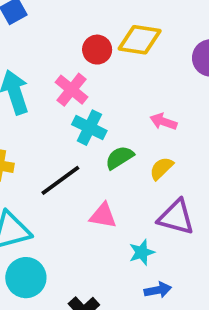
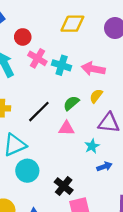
red circle: (97, 50) -> (23, 37), moved
pink arrow: (163, 122) -> (93, 69), size x1.5
cyan cross: (89, 128) -> (62, 65), moved
green semicircle: (120, 158) -> (71, 103), moved

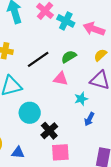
yellow semicircle: (96, 96) -> (100, 55), moved
blue arrow: (104, 166) -> (89, 119), turned 128
cyan circle: (27, 171) -> (30, 113), moved

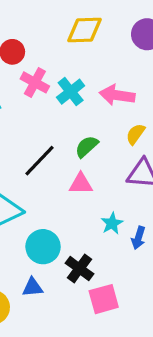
cyan cross: (66, 21) -> (71, 92), turned 36
cyan star: (81, 99) -> (112, 223), moved
blue triangle: (18, 153) -> (33, 287), moved

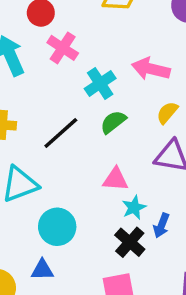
cyan cross: (71, 92) -> (100, 83), moved
pink triangle: (81, 184) -> (115, 179), moved
black cross: (79, 268) -> (130, 242), moved

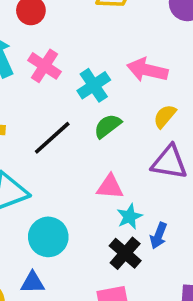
pink cross: (63, 48) -> (44, 66), moved

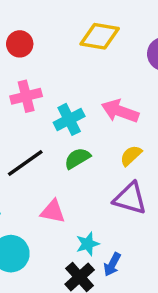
pink cross: (44, 66) -> (26, 96), turned 36
pink triangle: (110, 187) -> (53, 211), moved

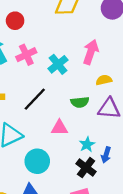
pink arrow: (120, 111) -> (91, 52), turned 100
yellow semicircle: (131, 156) -> (104, 80), turned 42
green semicircle: (77, 158) -> (80, 102), moved, turned -144

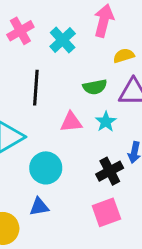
black line: (35, 99) -> (36, 88), turned -35
cyan star: (87, 144) -> (106, 122), moved
black cross: (86, 168) -> (110, 171), turned 30

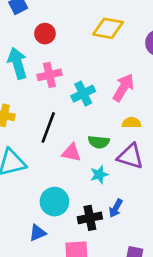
pink triangle: (71, 122) -> (71, 153), moved
cyan circle: (46, 168) -> (54, 202), moved
blue triangle: (39, 207) -> (37, 233), moved, turned -30

